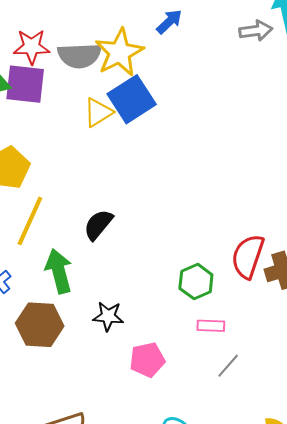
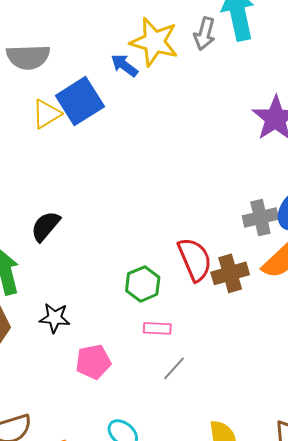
blue arrow: (169, 22) -> (124, 65), moved, turned -100
gray arrow: (256, 31) -> (205, 34), turned 112
yellow star: (119, 52) -> (154, 42), moved, turned -30
red semicircle: (248, 256) -> (195, 259), turned 138

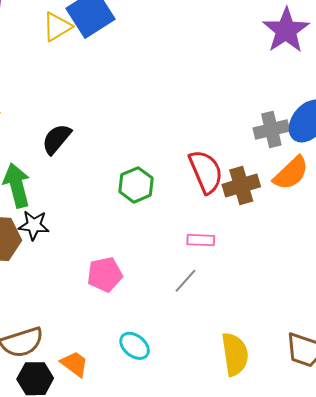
green hexagon: (143, 284) -> (136, 185), moved
black star: (55, 318) -> (34, 225), moved
pink rectangle: (157, 328) -> (201, 240), moved

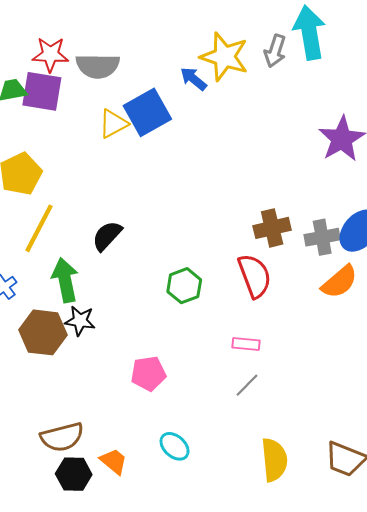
brown cross: (241, 186) -> (272, 228), moved
gray line: (186, 281) -> (247, 385), moved

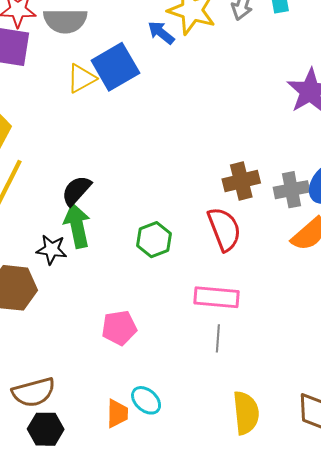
green arrow: (65, 280) -> (77, 226), moved
black star: (80, 321) -> (51, 250), moved
pink rectangle: (246, 344) -> (216, 297), size x1.6
gray line: (247, 385) -> (218, 338), turned -40
orange trapezoid: (114, 461) -> (117, 413), moved, turned 52

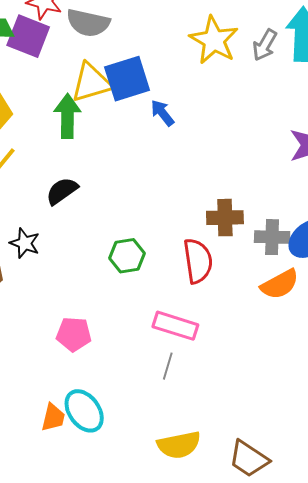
blue arrow: (161, 33) -> (162, 113), moved
yellow triangle: (81, 78) -> (91, 83), size x1.4
green arrow: (77, 226) -> (67, 116), moved
cyan ellipse: (146, 400) -> (84, 411), size x1.4
yellow semicircle: (246, 413) -> (179, 445), turned 72

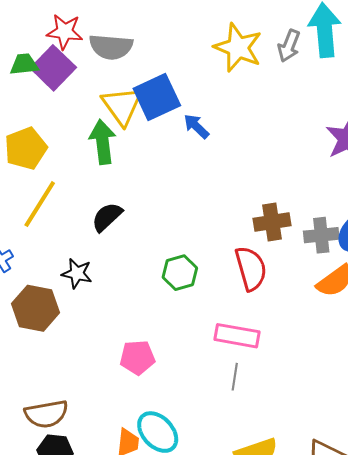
purple square: (28, 36) -> (53, 68), turned 30
yellow triangle: (91, 83) -> (122, 106), turned -42

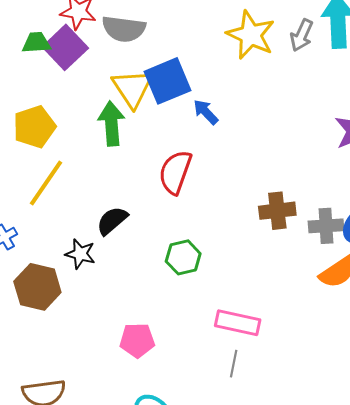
black semicircle: (107, 217) -> (112, 221), moved
red semicircle: (251, 268) -> (175, 172), moved, turned -147

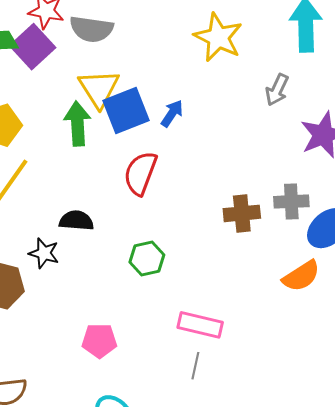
gray arrow: (302, 35) -> (277, 90), moved
blue square: (167, 81) -> (126, 111), moved
blue arrow: (206, 112) -> (172, 113), turned 76
black semicircle: (112, 221) -> (76, 221), turned 44
gray cross: (326, 226) -> (291, 202), moved

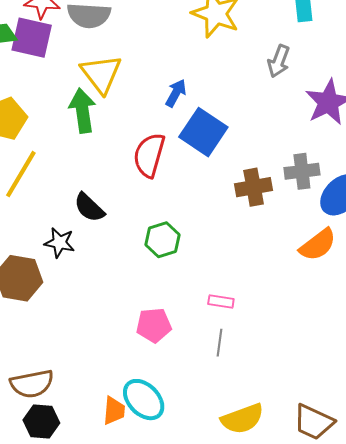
purple square: (33, 47) -> (32, 38), turned -30
blue square: (126, 111) -> (203, 132), moved, turned -30
black semicircle: (76, 221) -> (89, 207), turned -136
pink rectangle: (200, 325) -> (221, 301), size x0.6
pink pentagon: (99, 341) -> (154, 325), moved

